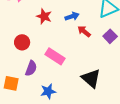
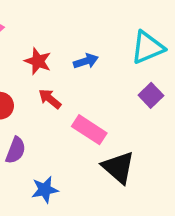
red arrow: (84, 31) -> (50, 99), moved
pink rectangle: (55, 56) -> (89, 130), moved

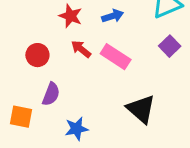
pink rectangle: (89, 130) -> (116, 57), moved

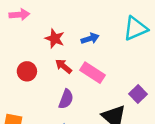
purple square: (170, 46) -> (138, 94), moved
purple semicircle: (51, 94) -> (66, 99), moved

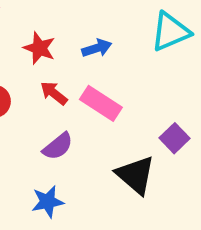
purple semicircle: (66, 99) -> (58, 146), turned 30

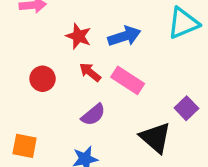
blue arrow: (97, 48) -> (124, 36), size x1.4

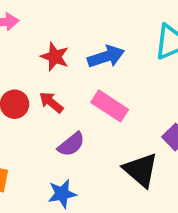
red arrow: (90, 72) -> (51, 102), moved

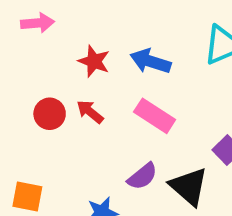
blue arrow: (106, 57) -> (151, 61), turned -144
purple semicircle: (71, 144) -> (142, 176), moved

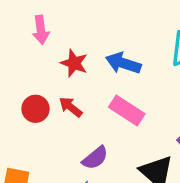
pink arrow: (37, 23) -> (41, 30), moved, turned 88
purple semicircle: (142, 176) -> (95, 158), moved

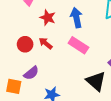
blue arrow: (123, 63) -> (76, 18), turned 60
purple semicircle: (95, 158) -> (31, 73), moved

